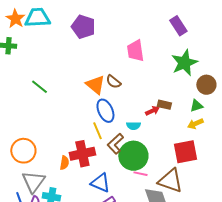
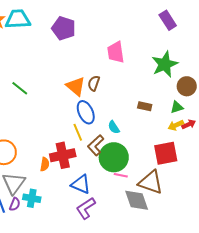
purple rectangle: (178, 26) -> (168, 20), moved
brown semicircle: (113, 82) -> (94, 83), turned 70
red arrow: (152, 111) -> (189, 124), moved
cyan semicircle: (133, 126) -> (114, 127), turned 56

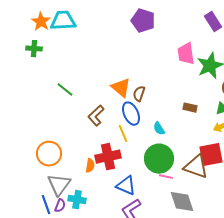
purple pentagon: (64, 28) -> (143, 21), moved
pink trapezoid: (116, 52) -> (186, 54), moved
brown semicircle: (94, 83) -> (139, 94), moved
brown L-shape: (96, 145) -> (96, 116), moved
brown triangle: (151, 182) -> (196, 167), moved

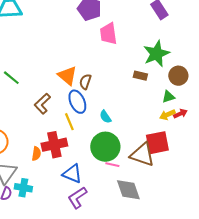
pink trapezoid: (186, 54) -> (108, 34), moved
brown rectangle: (190, 108) -> (140, 76), moved

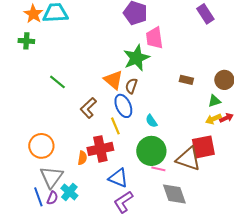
green star: (156, 54) -> (136, 58), moved
cyan cross: (23, 188) -> (69, 192), turned 30

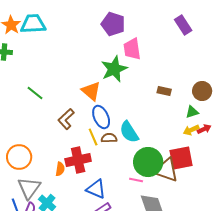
brown semicircle: (131, 86) -> (109, 138), moved, turned 70
cyan semicircle: (151, 121) -> (129, 132), size x1.6
green circle: (151, 151) -> (148, 162), moved

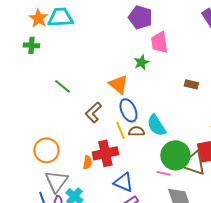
green star: (114, 69) -> (141, 62), size x0.6

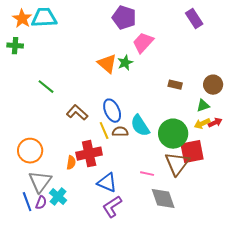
pink trapezoid: (159, 42) -> (143, 43), turned 50
orange triangle: (118, 84) -> (107, 64), moved
brown L-shape: (93, 112) -> (77, 113), turned 85
green circle: (175, 155) -> (173, 134), moved
brown triangle: (193, 163) -> (177, 164), turned 48

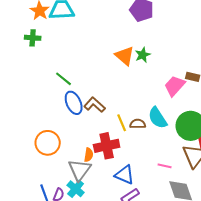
pink trapezoid: (143, 43) -> (175, 86), moved
blue ellipse: (112, 111) -> (74, 103), moved
gray triangle: (40, 182) -> (80, 170), moved

